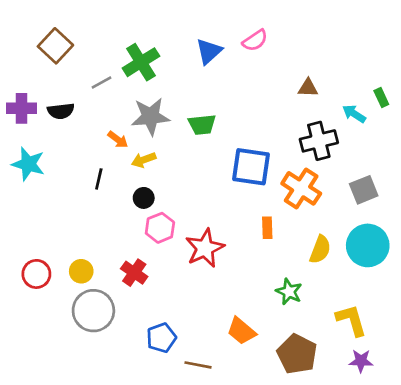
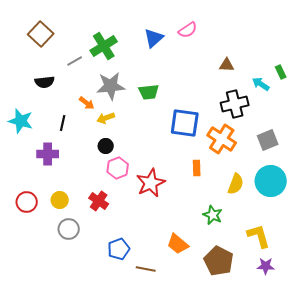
purple cross: (21, 108) -> (48, 154), moved
black line: (99, 179) -> (63, 123), moved
gray circle: (93, 311) -> (69, 229), size x0.7

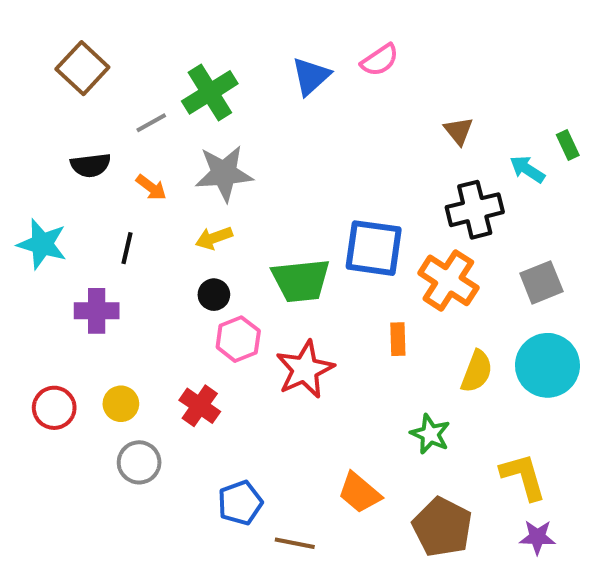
brown triangle: (227, 65) -> (459, 131), turned 49
green trapezoid: (149, 92) -> (301, 280), moved, size x1.4
orange arrow: (87, 103) -> (151, 187), moved

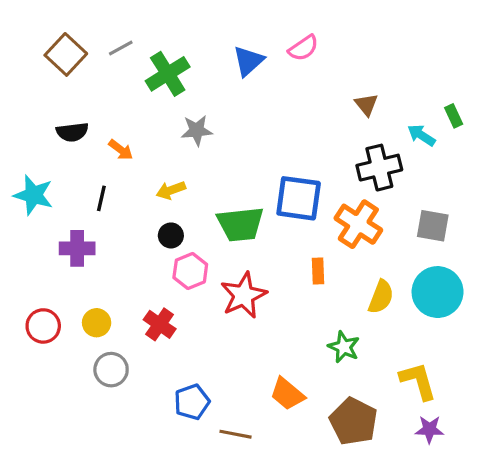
gray line: (151, 123) -> (121, 48), moved
gray star: (224, 173) -> (197, 130), moved, size x0.7
gray square: (541, 282) -> (433, 226), turned 32

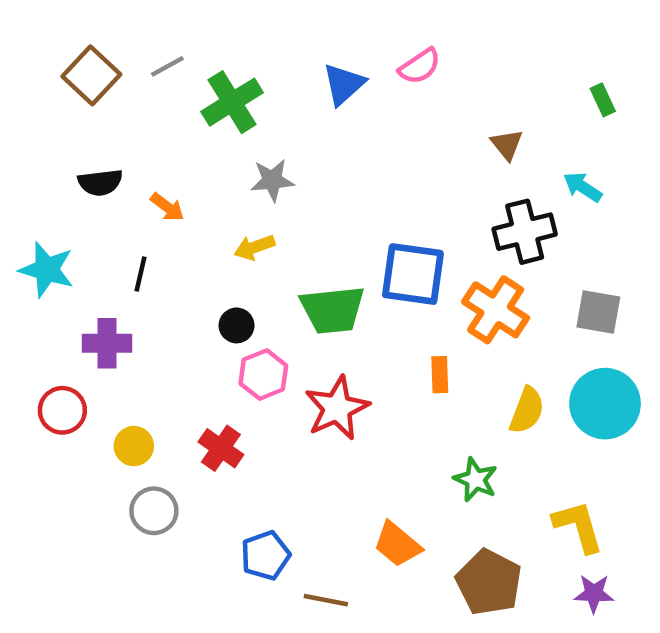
green rectangle: (454, 116) -> (603, 100), moved
yellow arrow: (171, 190) -> (254, 247), moved
red circle: (43, 326) -> (62, 410), moved

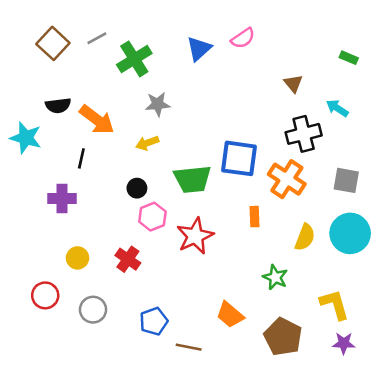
green rectangle: (603, 100) -> (349, 58), turned -42
orange arrow: (167, 207) -> (97, 120), size x1.8
cyan star: (47, 270) -> (26, 138), moved
red circle: (62, 410) -> (45, 295), moved
gray circle: (154, 511) -> (93, 310), moved

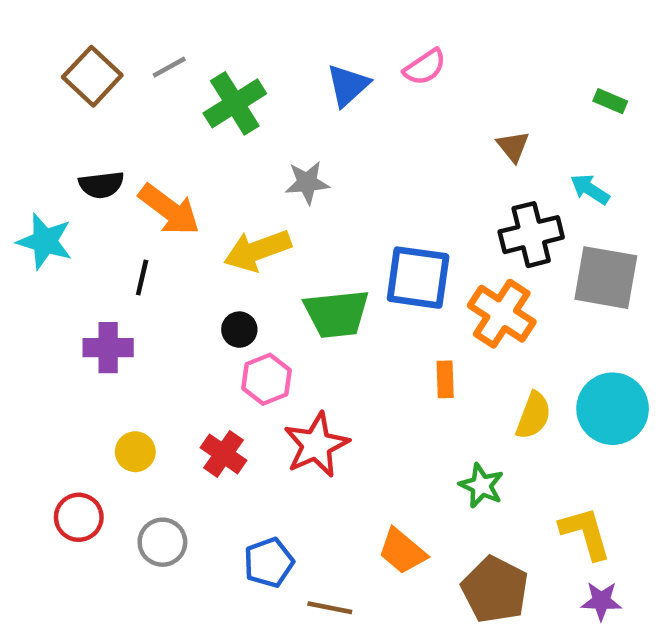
gray star: (158, 104) -> (307, 183), moved
yellow arrow: (147, 143) -> (257, 250), size x1.6
gray square: (346, 180) -> (606, 278), moved, size x1.4
red star: (195, 236) -> (316, 445), moved

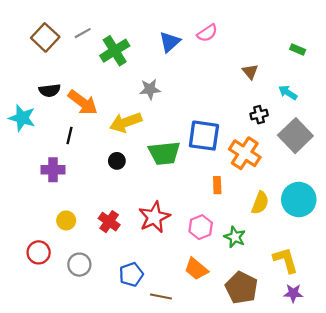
black cross: (531, 235) -> (259, 115), size x0.6
gray square: (606, 278) -> (295, 136), turned 36
pink hexagon: (266, 379) -> (201, 227), moved

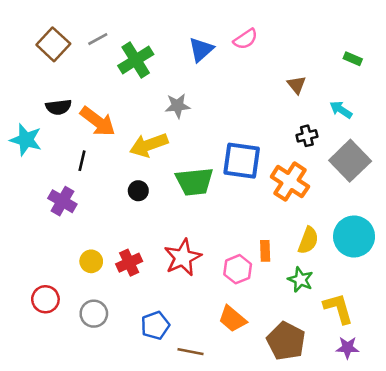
purple cross: (53, 170) -> (62, 201), turned 30
orange rectangle: (217, 185) -> (265, 251), moved
yellow circle: (66, 220) -> (91, 261), moved
red cross: (109, 222) -> (129, 263), turned 30
green star: (235, 237) -> (300, 280), moved

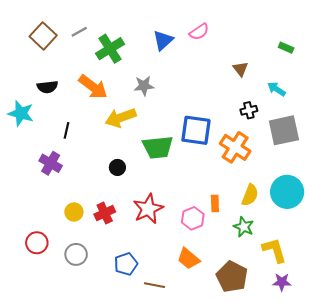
orange arrow: (98, 121) -> (93, 87), moved
gray square: (350, 161) -> (284, 130), turned 32
black circle: (138, 191) -> (117, 167), moved

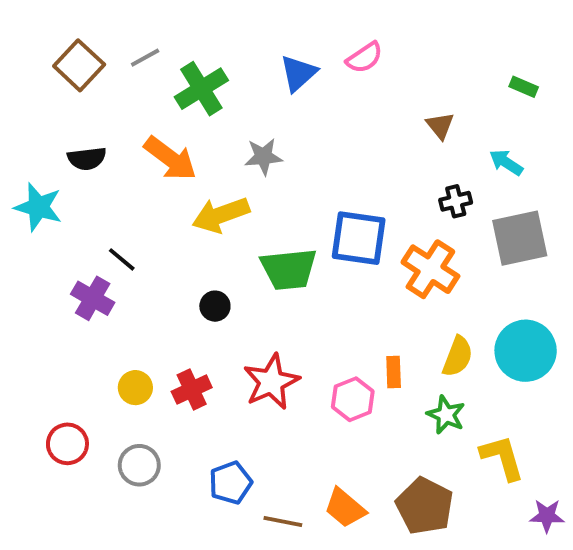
black line: (67, 130) -> (122, 259), moved, turned -63
orange trapezoid: (188, 259) -> (345, 508), moved
purple star: (282, 282) -> (547, 516), moved

